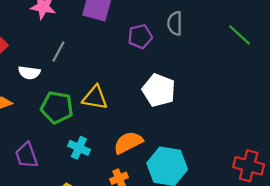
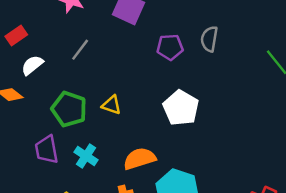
white semicircle: (29, 73) -> (32, 65), moved, turned 125
yellow triangle: (95, 98) -> (111, 105), size x0.7
purple trapezoid: (26, 155) -> (47, 150), moved

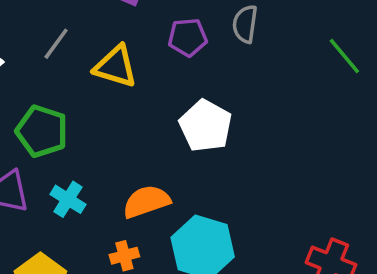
yellow triangle: (111, 105) -> (116, 66), moved, size x1.5

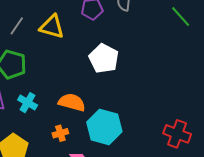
gray line: (56, 44) -> (17, 26), moved
orange semicircle: (146, 202) -> (72, 102), turned 36

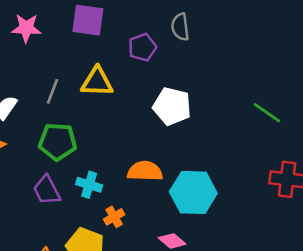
green line: (181, 17) -> (267, 113), moved
orange cross: (60, 133) -> (114, 217), moved

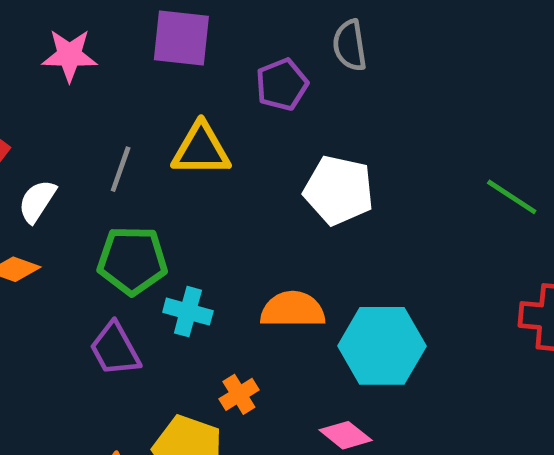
cyan cross: (89, 185) -> (188, 312), moved

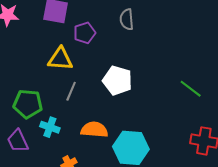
purple pentagon: (282, 84) -> (84, 33), moved
gray line: (121, 169) -> (71, 91), moved

